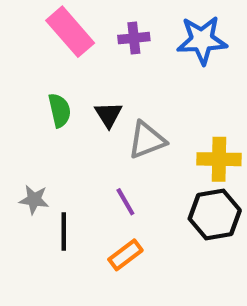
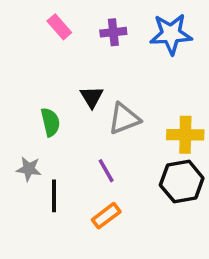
pink rectangle: (70, 32) -> (59, 27), size x0.6
green semicircle: (60, 110) -> (50, 122), moved

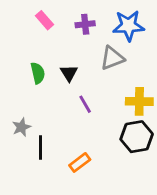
gray triangle: (124, 119) -> (112, 58), moved
green semicircle: (50, 122) -> (38, 73), moved
gray star: (29, 169) -> (21, 127), turned -30
purple line: (106, 171) -> (85, 104), moved

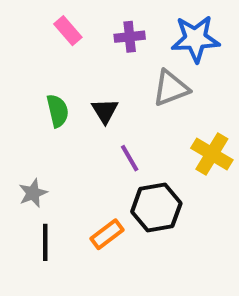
yellow cross: (139, 101) -> (212, 154), turned 30
black hexagon: (137, 137) -> (156, 208), moved
black line: (40, 148) -> (45, 242), moved
orange rectangle: (80, 162) -> (107, 234), moved

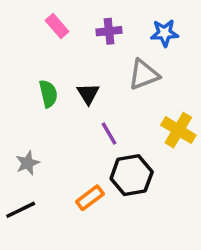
blue star: (195, 39) -> (165, 33), size x0.7
black line: (45, 242) -> (21, 210), moved, turned 64

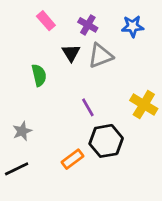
purple cross: (109, 31) -> (88, 25), turned 36
gray triangle: (144, 75) -> (100, 56), moved
black triangle: (88, 94) -> (71, 53), moved

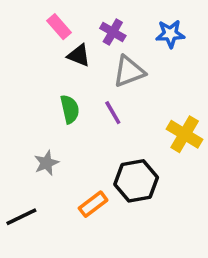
black triangle: (71, 53) -> (79, 55), moved, turned -36
green semicircle: (39, 75) -> (70, 109), moved
purple line: (88, 107) -> (113, 113), moved
gray star: (22, 131) -> (46, 163), moved

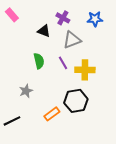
pink rectangle: (59, 27) -> (12, 15), moved
yellow cross: (185, 134) -> (85, 70), moved, turned -30

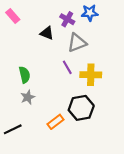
blue star: (95, 19) -> (90, 13), moved
green semicircle: (39, 61) -> (24, 75), moved

